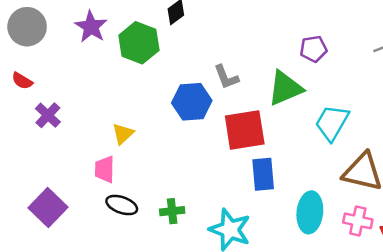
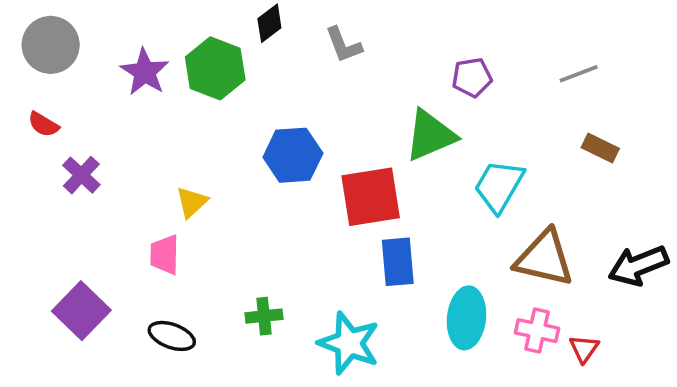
purple star: (91, 27) -> (145, 72), moved
gray L-shape: (226, 77) -> (344, 45), moved
black ellipse: (122, 205) -> (172, 336), moved

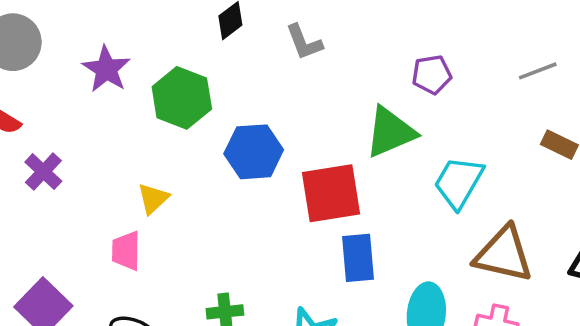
green hexagon: (215, 68) -> (182, 98), moved

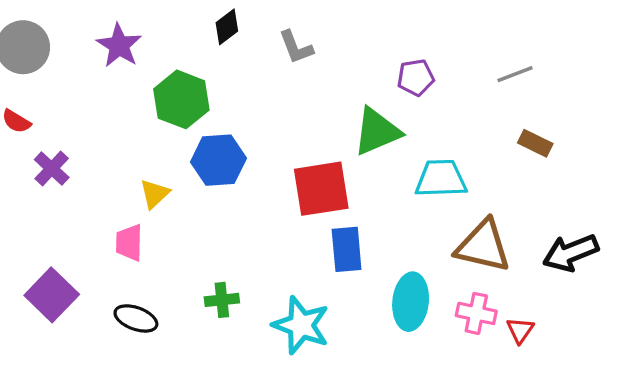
purple star: (106, 69) -> (119, 45), moved
blue hexagon: (254, 152) -> (218, 160), moved
cyan trapezoid: (459, 182) -> (441, 179), turned 58

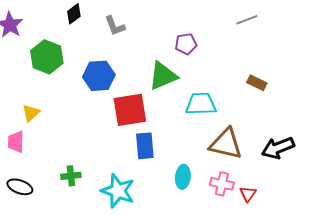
gray line: (515, 74) -> (247, 20), moved
blue hexagon: (218, 160) -> (99, 76), moved
cyan ellipse: (411, 302) -> (183, 177), size x0.7

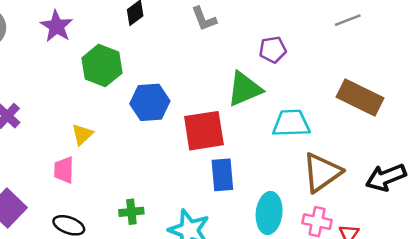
gray L-shape: (115, 26) -> (204, 19), moved
blue hexagon: (99, 76) -> (150, 102), moved
brown rectangle: (257, 83) -> (360, 97), size x1.8
brown triangle: (226, 144) -> (322, 172), turned -48
cyan ellipse: (183, 177) -> (269, 213), size x1.4

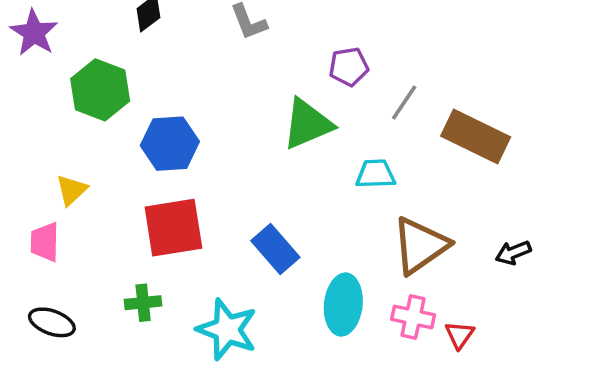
gray line: (348, 20) -> (404, 102), moved, turned -35
cyan trapezoid: (291, 123) -> (375, 174), size x0.7
red square: (204, 131) -> (173, 228), moved
blue rectangle: (222, 175) -> (275, 249), turned -36
black arrow: (386, 177) -> (513, 253), size x0.6

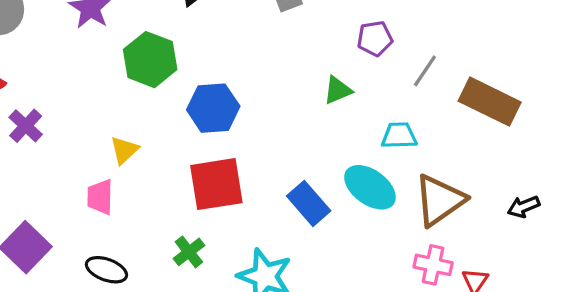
green triangle: (308, 124) -> (338, 90), size x0.6
green cross: (143, 303) -> (189, 252), turned -32
cyan ellipse: (343, 304) -> (370, 187), moved, turned -60

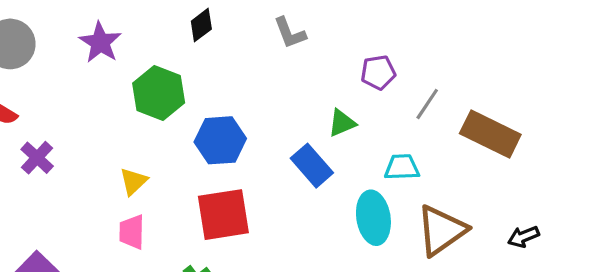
cyan ellipse: (370, 187) -> (373, 218), turned 45
pink trapezoid: (100, 197) -> (132, 232), moved
blue rectangle: (309, 203) -> (312, 166), moved

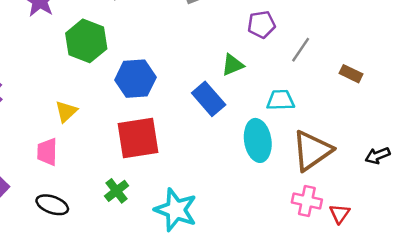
brown rectangle: (490, 134) -> (351, 74), size x0.5
pink trapezoid: (132, 232) -> (47, 152), moved

